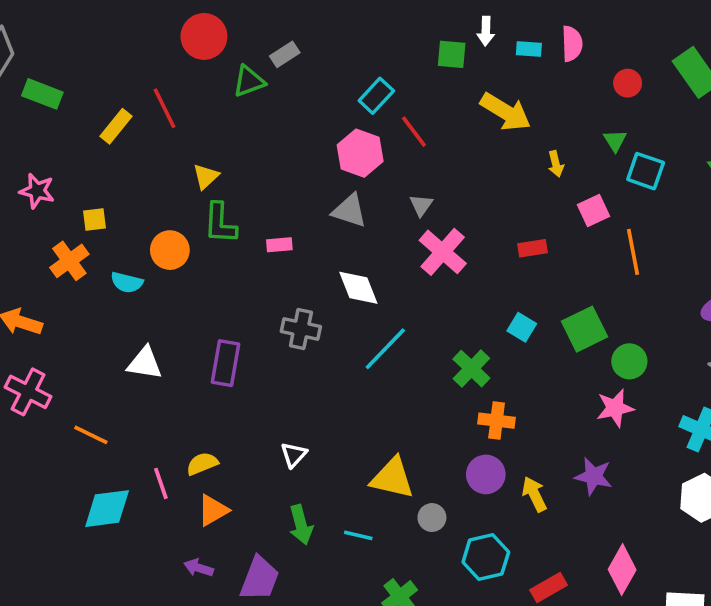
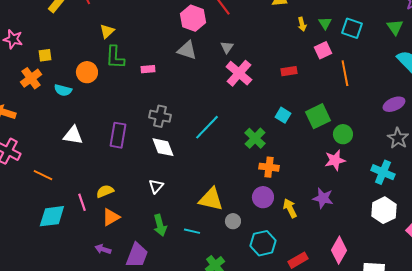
green triangle: (615, 141) -> (325, 23), moved
white diamond: (358, 288) -> (163, 147), moved

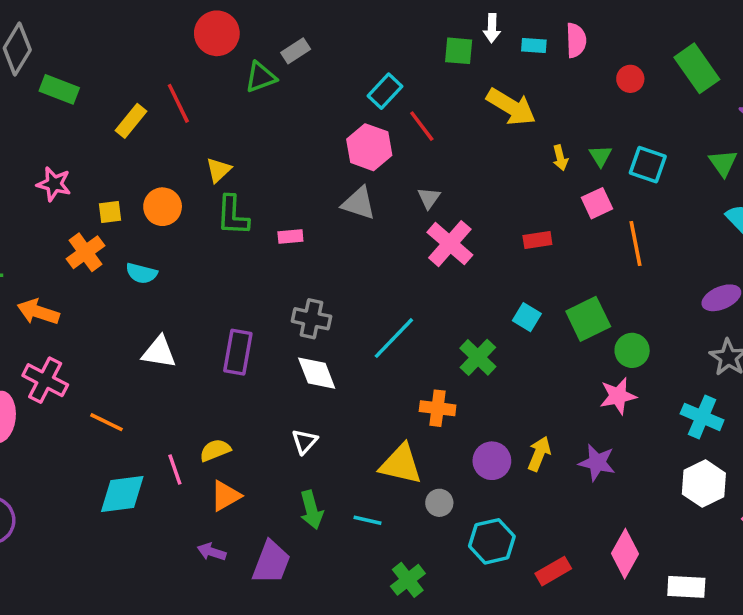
orange circle: (87, 72) -> (163, 207), moved
orange cross: (269, 167) -> (438, 408), moved
yellow arrow: (290, 208) -> (539, 454), moved, turned 48

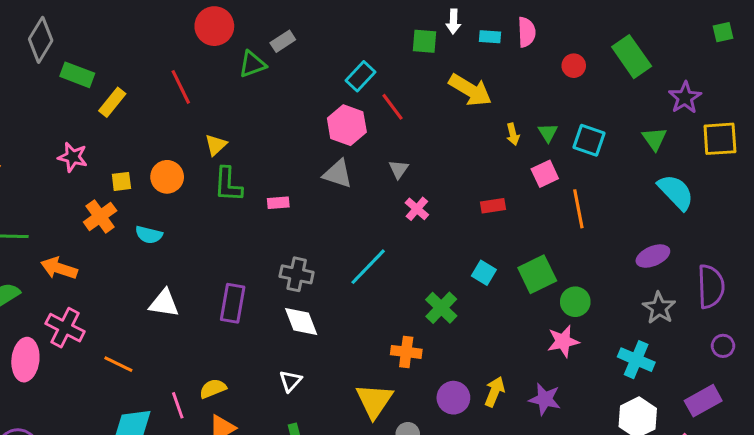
yellow rectangle: (131, 121) -> (112, 102), moved
pink cross: (450, 244) -> (417, 209), size x0.6
cyan line: (394, 338) -> (368, 267), moved
yellow triangle: (401, 464) -> (374, 401), turned 51

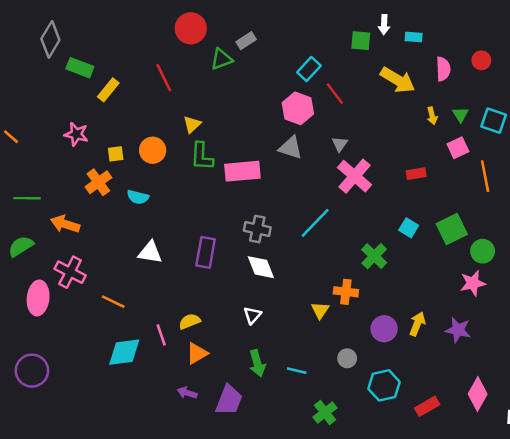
pink semicircle: (527, 32) -> (443, 69), moved
pink rectangle: (278, 203) -> (242, 171), size x2.0
pink cross: (417, 209) -> (355, 176), size x1.8
yellow triangle: (374, 401) -> (320, 310), moved, size x0.6

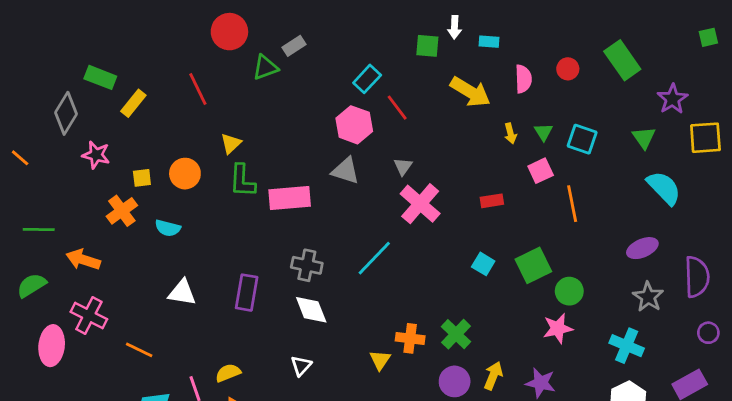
gray diamond: (50, 39) -> (66, 113), moved
green cross: (374, 256) -> (456, 334), moved

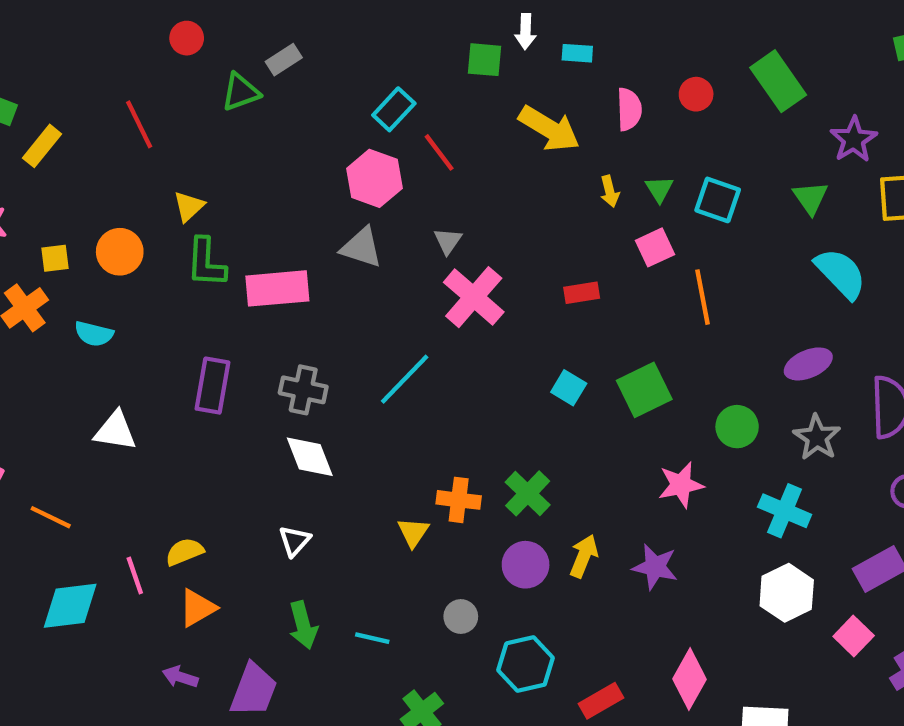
red circle: (229, 32) -> (187, 38), size x0.6
green circle: (569, 291) -> (737, 427), moved
purple rectangle: (247, 293) -> (213, 386), moved

